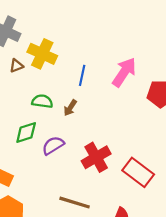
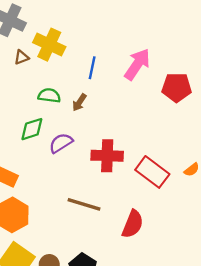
red cross: (96, 157) -> (107, 156), turned 32

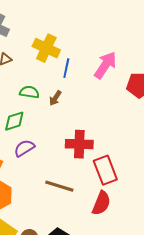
yellow cross: (49, 45) -> (46, 48), moved
purple semicircle: (61, 143) -> (24, 148), moved
red rectangle: (152, 172) -> (105, 170), moved, turned 32

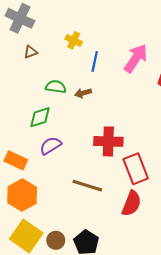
yellow cross: (46, 48) -> (74, 40), size x0.6
brown arrow: (55, 98) -> (83, 93), turned 42

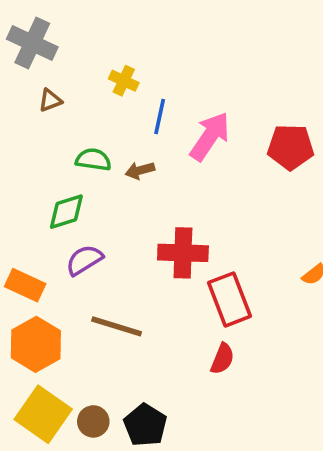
pink arrow: (136, 58) -> (210, 136), moved
brown line: (87, 186) -> (117, 326), moved
red semicircle: (132, 203) -> (222, 359), size x0.7

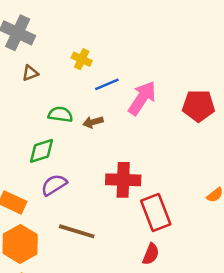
blue line: (160, 117) -> (107, 84), turned 55

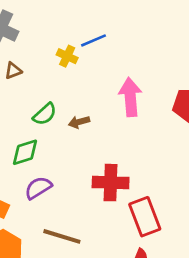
blue line: (107, 84) -> (93, 40), moved
pink arrow: (142, 98) -> (130, 97), turned -39
green semicircle: (60, 114) -> (45, 114), turned 130

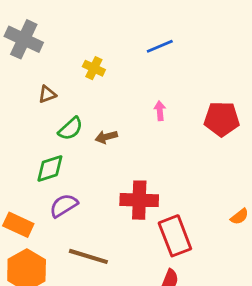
blue line: (93, 40) -> (160, 46), moved
brown triangle: (13, 71) -> (47, 94), moved
pink arrow: (130, 97) -> (160, 111), size x0.5

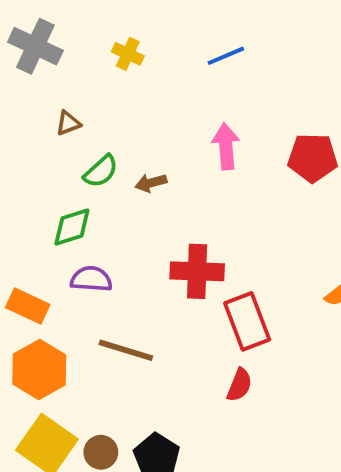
yellow cross: (94, 68) -> (128, 54), moved
pink arrow: (160, 111) -> (226, 146), size x1.6
purple semicircle: (64, 206) -> (91, 279), turned 36

